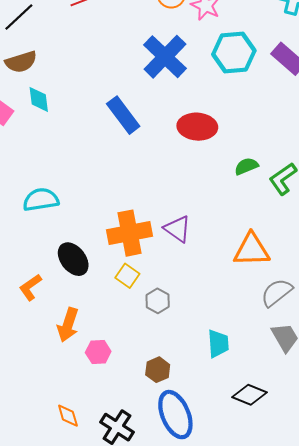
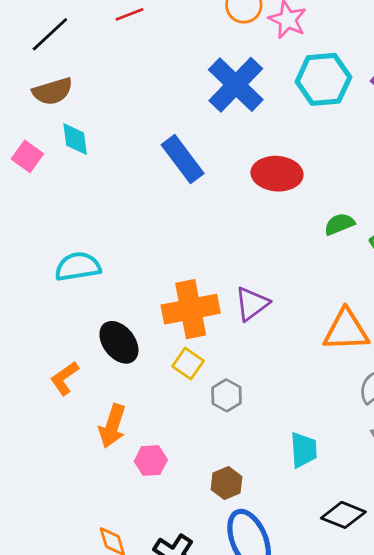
purple triangle: (177, 229) -> (252, 304), turned 48

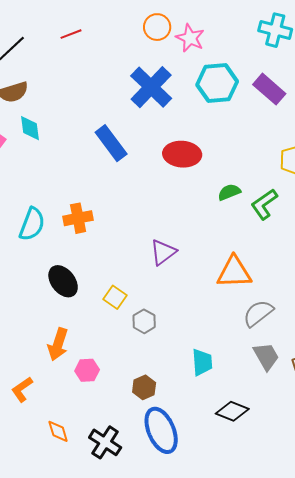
cyan semicircle: (78, 267) -> (32, 224), turned 120
orange cross: (191, 309) -> (78, 218), moved, size x0.7
orange L-shape: (65, 378) -> (22, 389), moved

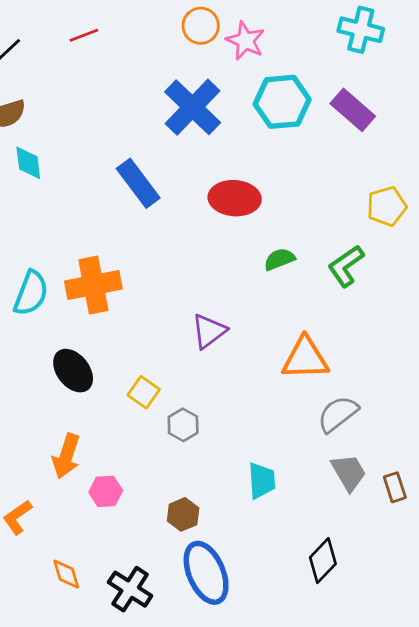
green semicircle: (229, 192) -> (279, 259), moved
orange cross: (78, 218) -> (93, 285), size x1.4
black diamond: (232, 411) -> (323, 561), moved, turned -68

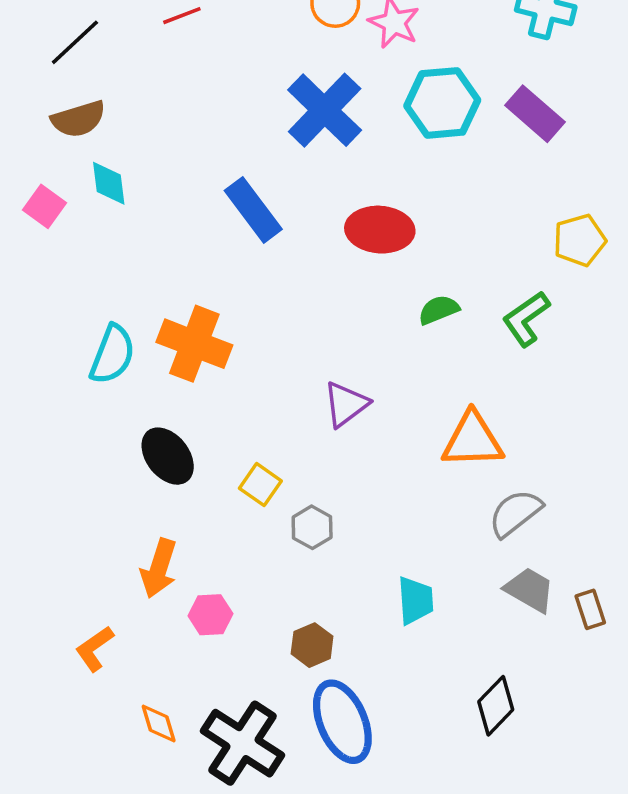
orange cross: (93, 285) -> (194, 344), turned 32
gray trapezoid: (349, 472) -> (530, 590), turned -30
black cross: (130, 589) -> (243, 743), size x1.4

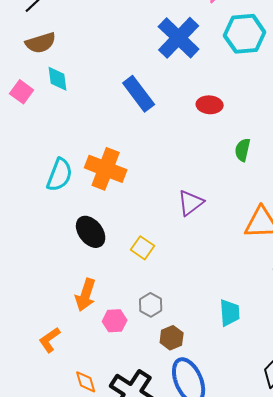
red ellipse: (380, 230) -> (210, 105), size x0.7
green semicircle: (439, 310) -> (243, 150), turned -55
gray hexagon: (312, 527) -> (151, 305), moved

